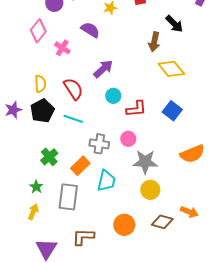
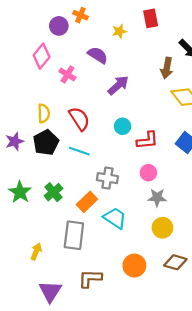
purple arrow: (103, 69) -> (118, 85), moved
pink circle: (128, 139) -> (148, 173), moved
gray star: (145, 162) -> (157, 198), size x0.7
cyan trapezoid: (106, 181) -> (115, 218), turned -70
green star: (36, 187) -> (20, 192), moved, size x1.5

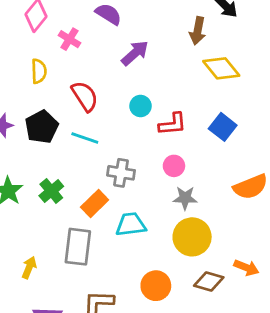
yellow semicircle: (44, 113) -> (39, 71), moved
cyan trapezoid: (115, 218) -> (131, 224), turned -40
yellow circle: (162, 228) -> (192, 237), size x1.4

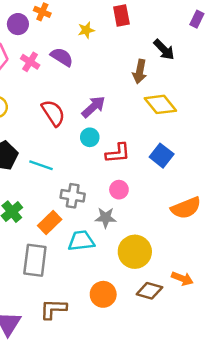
pink cross: (69, 39) -> (30, 62), moved
purple arrow: (135, 53) -> (93, 107), moved
red semicircle: (85, 96) -> (53, 113), moved
gray star: (185, 198) -> (106, 218), moved

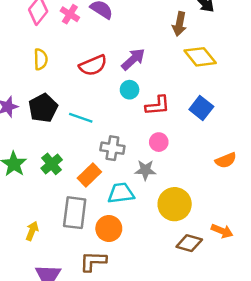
red semicircle: (53, 113) -> (93, 65), turned 100
orange semicircle: (186, 208) -> (226, 160), size x0.7
orange circle: (103, 294) -> (109, 229), moved

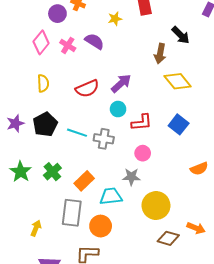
gray cross: (112, 148) -> (104, 139), moved

